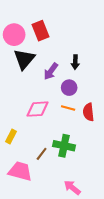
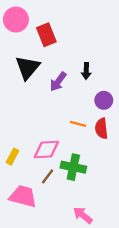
pink circle: (14, 35) -> (16, 20), moved
purple circle: (69, 88) -> (104, 100), moved
pink diamond: (38, 109) -> (46, 150), moved

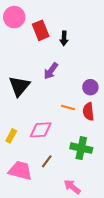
black triangle: (28, 68) -> (19, 86), moved
black arrow: (86, 71) -> (64, 38), moved
green cross: (73, 167) -> (81, 148), moved
brown line: (48, 176) -> (47, 161), moved

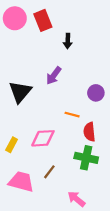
red rectangle: (41, 30) -> (43, 20), moved
red semicircle: (88, 112) -> (89, 132), moved

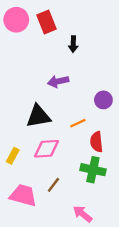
purple arrow: (54, 76) -> (58, 81), turned 42
black triangle: (20, 92) -> (38, 116), moved, turned 40
orange line: (72, 115) -> (78, 123), turned -40

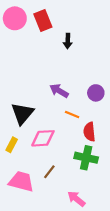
purple arrow: (58, 81) -> (59, 91), moved, turned 42
black triangle: (38, 116) -> (22, 113), moved, turned -40
orange line: (78, 123) -> (72, 115), turned 48

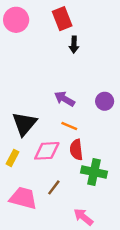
red rectangle: (43, 21) -> (62, 19), moved
orange line: (72, 115) -> (69, 126), moved
red semicircle: (89, 132) -> (76, 150), moved

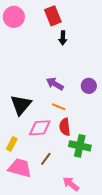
yellow rectangle: (13, 158) -> (12, 144), moved

